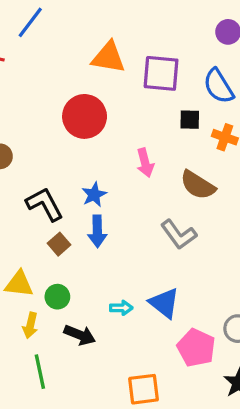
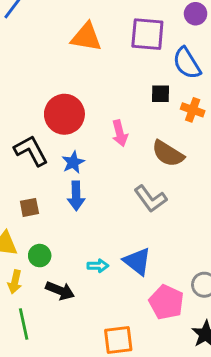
purple square: (161, 73) -> (147, 34), moved
red circle: (85, 116) -> (64, 114), moved
black L-shape: (45, 204) -> (31, 151), moved
brown square: (59, 244) -> (29, 207), moved, turned 30

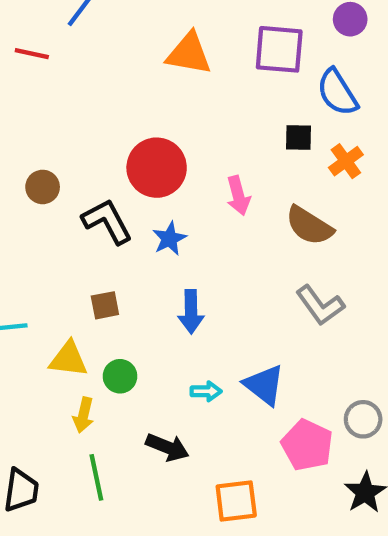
orange cross: (193, 110) -> (346, 161), turned 35
blue arrow: (76, 196) -> (191, 312), moved
gray L-shape: (150, 199) -> (320, 305), moved
black arrow: (60, 291) -> (167, 447), moved

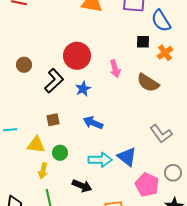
black L-shape: (107, 221) -> (54, 81), turned 75
gray L-shape: (320, 305) -> (161, 134), moved
blue arrow: (191, 312) -> (93, 123), turned 114
cyan arrow: (206, 391) -> (100, 160), size x1.6

